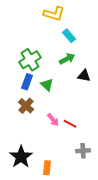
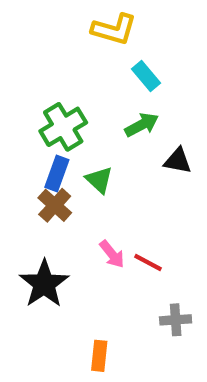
brown cross: (26, 106) -> (55, 205), moved
black star: (21, 157) -> (44, 284), moved

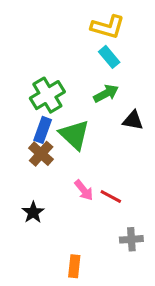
yellow L-shape: (114, 29) -> (108, 27), moved
green triangle: (99, 180) -> (74, 135), size x1.5
black star: (44, 284) -> (33, 212), size x0.6

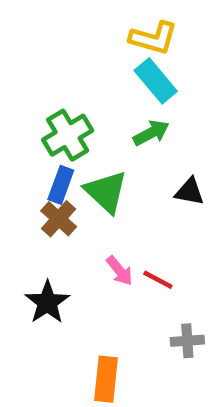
cyan rectangle: (109, 57) -> (156, 81), size x1.4
black triangle: (133, 120) -> (190, 192), moved
black star: (33, 212) -> (47, 302), size x1.4
orange rectangle: (74, 266) -> (106, 379), size x1.4

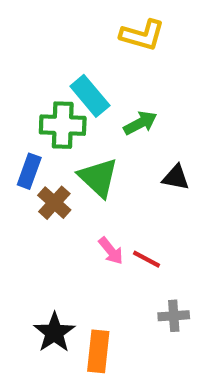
cyan rectangle: (156, 81) -> (90, 96), moved
green cross: (68, 135) -> (63, 125), turned 33
blue rectangle: (61, 185) -> (29, 171), moved
black star: (47, 302) -> (54, 333), moved

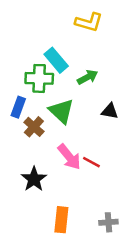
pink arrow: (111, 251) -> (69, 157), size x1.5
gray cross: (174, 316) -> (108, 222), moved
black star: (54, 333) -> (34, 179), moved

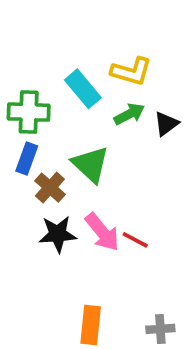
yellow L-shape: (89, 22) -> (131, 71), moved
green cross: (39, 78) -> (29, 112), moved
black triangle: (110, 111) -> (166, 124), moved, turned -48
black star: (34, 179) -> (58, 234), moved, turned 30

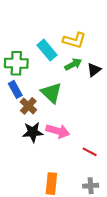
blue rectangle: (27, 159) -> (15, 89), turned -49
pink arrow: (102, 232) -> (58, 131), turned -35
red line: (135, 240) -> (90, 152), moved

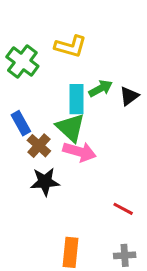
yellow L-shape: (74, 40) -> (70, 46), moved
cyan rectangle: (47, 50) -> (77, 99), moved, turned 40
green cross: (16, 63) -> (22, 61), moved, turned 35
pink arrow: (58, 131) -> (80, 152), moved

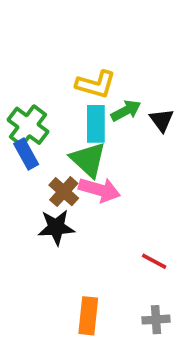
yellow L-shape: (70, 46) -> (96, 84), moved
green cross: (22, 61) -> (28, 126), moved
black triangle: (129, 96) -> (162, 120), turned -30
brown cross: (39, 146) -> (64, 192), moved

